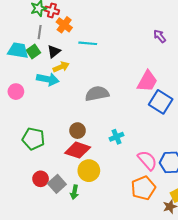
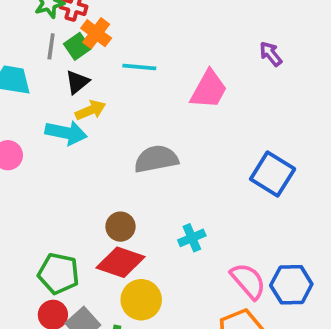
green square: (33, 52) -> (77, 46), moved
pink trapezoid: (147, 81) -> (209, 90), moved
green pentagon: (33, 139) -> (59, 273), moved

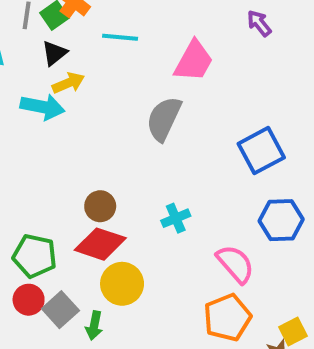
gray semicircle: (156, 159) -> (164, 119), moved, turned -54
blue square: (273, 174) -> (261, 151), turned 30
blue hexagon: (291, 285) -> (281, 220), moved

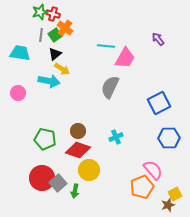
cyan line: (120, 37) -> (106, 46), moved
yellow arrow: (68, 83) -> (62, 69), turned 56
green pentagon: (35, 256) -> (45, 139), moved
pink semicircle: (235, 264) -> (153, 170), moved
red circle: (29, 300) -> (42, 178), size x1.6

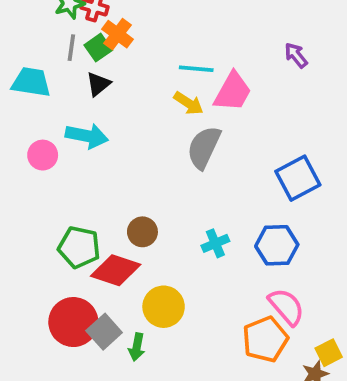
yellow arrow: (62, 69) -> (189, 103), moved
pink circle: (18, 93) -> (43, 155), moved
blue hexagon: (169, 138) -> (277, 245), moved
red diamond: (78, 150) -> (116, 270), moved

